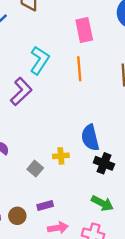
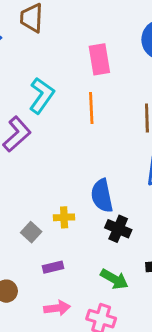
purple rectangle: (45, 206) -> (53, 267), moved

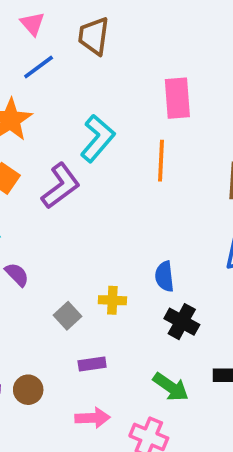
blue semicircle: (102, 196) -> (164, 276), size x0.7

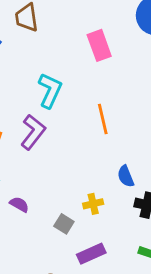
orange line: (161, 161) -> (103, 119), moved
purple rectangle: (92, 364) -> (91, 254), size x1.4

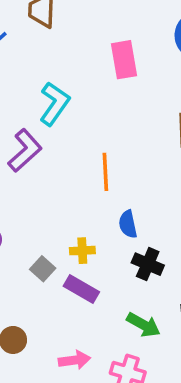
orange line: (103, 119) -> (105, 172), moved
purple rectangle: (91, 254) -> (81, 289), moved, turned 44

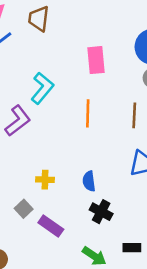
orange line: (105, 172) -> (88, 113), moved
yellow cross: (82, 251) -> (45, 180), moved

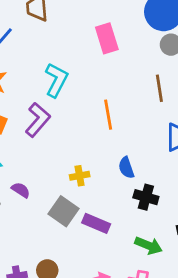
orange line: (88, 113) -> (108, 115), moved
gray square: (24, 209) -> (63, 211), size x1.5

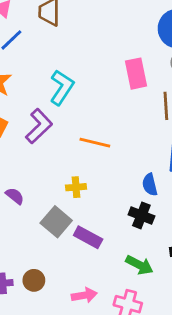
pink rectangle: (107, 38) -> (136, 74), moved
orange line: (108, 115) -> (95, 143), moved, turned -72
blue semicircle: (126, 168) -> (150, 185), moved

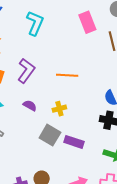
cyan L-shape: (62, 87) -> (35, 23), moved
purple semicircle: (15, 196) -> (30, 106), moved

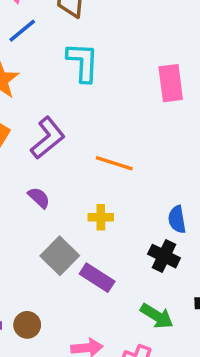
cyan L-shape: (35, 23) -> (83, 62), turned -35
yellow cross: (59, 109) -> (101, 217), moved

